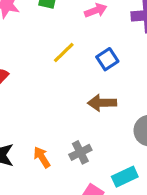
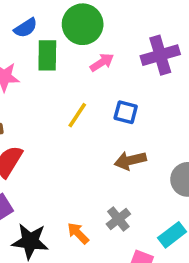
blue square: (107, 59) -> (126, 112), turned -30

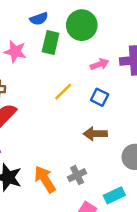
pink arrow: (102, 62) -> (100, 64), moved
orange arrow: (78, 233) -> (45, 179), size x1.5

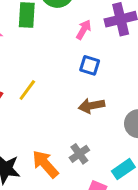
pink arrow: (100, 64) -> (84, 30), turned -30
yellow line: (63, 92) -> (27, 90), moved

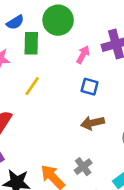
yellow line: (27, 90) -> (32, 86), moved

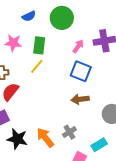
green rectangle: (31, 43) -> (39, 45), moved
blue square: (90, 87) -> (81, 71), size x1.5

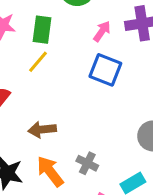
brown arrow: (80, 99) -> (42, 130), moved
gray cross: (69, 132) -> (87, 163), turned -32

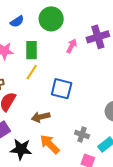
blue square: (105, 70) -> (62, 89), moved
gray cross: (87, 163) -> (82, 134), moved

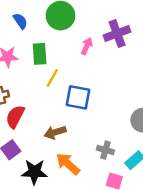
blue semicircle: (17, 21) -> (20, 21), turned -88
yellow line: (32, 72) -> (52, 78), moved

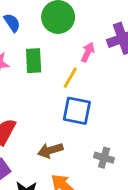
yellow line: (52, 78) -> (70, 78), moved
gray cross: (105, 150) -> (104, 158), moved

